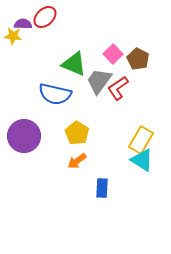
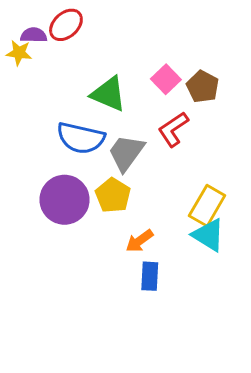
gray trapezoid: (99, 81) -> (126, 153), moved
purple circle: (24, 136) -> (65, 200), moved
orange arrow: (77, 161) -> (139, 241), moved

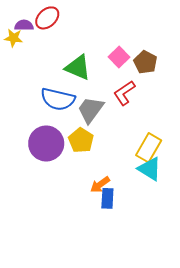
orange arrow: (139, 241) -> (100, 185), moved

